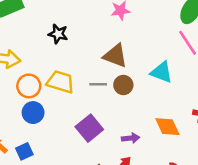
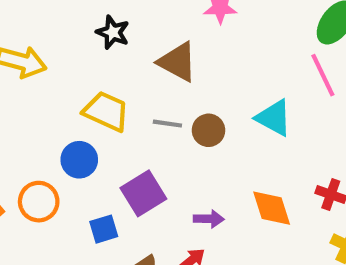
brown triangle: (115, 56) -> (178, 62), moved
orange circle: (29, 86) -> (39, 202), moved
blue circle: (33, 113) -> (79, 160), moved
blue square: (24, 151) -> (104, 229), moved

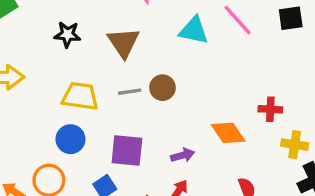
brown triangle: (178, 62) -> (124, 42), turned 44
cyan triangle: (274, 118) -> (194, 30), moved
purple square: (143, 193) -> (127, 150), turned -36

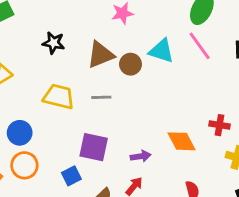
brown triangle: (124, 42) -> (101, 55), turned 36
brown circle: (163, 88) -> (130, 64), moved
blue circle: (70, 139) -> (20, 133), moved

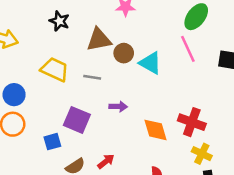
cyan triangle: (161, 51) -> (150, 63), moved
red cross: (220, 125) -> (192, 122), size x1.5
purple arrow: (141, 156) -> (118, 107), moved

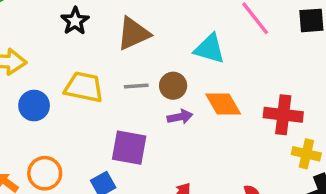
black star: (59, 21) -> (75, 21), turned 30
brown circle: (124, 53) -> (173, 86), moved
blue circle: (14, 95) -> (34, 106), moved
orange diamond: (155, 130) -> (223, 104), moved

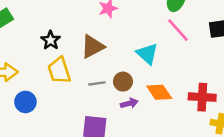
cyan triangle: (210, 49) -> (147, 54), turned 30
yellow trapezoid: (84, 87) -> (59, 70), moved, turned -116

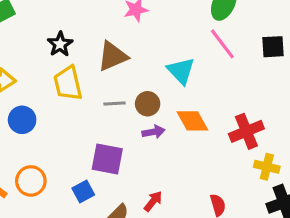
red cross: (202, 97) -> (246, 131), turned -30

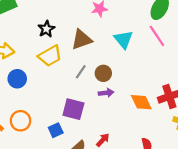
cyan triangle: (181, 71) -> (123, 39), moved
yellow trapezoid: (68, 83) -> (50, 56), turned -110
gray line: (114, 103) -> (81, 72), turned -56
orange diamond: (192, 121) -> (141, 102), moved

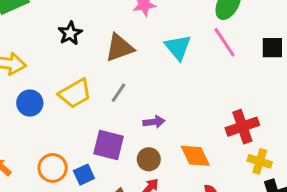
yellow trapezoid: (50, 56) -> (75, 93), moved
brown circle: (103, 73) -> (149, 159), moved
orange diamond: (141, 102) -> (195, 156), moved
orange circle: (20, 121) -> (53, 168), moved

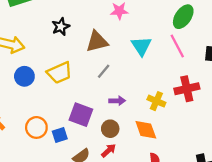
gray line: (119, 93) -> (104, 71), moved
red cross: (242, 127) -> (187, 89), moved
yellow cross: (260, 161) -> (156, 101), moved

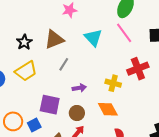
black star: (61, 27) -> (24, 42), moved

